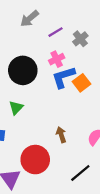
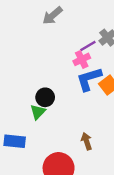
purple line: (56, 32) -> (88, 46), moved
black circle: (23, 70) -> (45, 97), moved, size x0.6

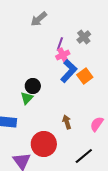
purple line: (88, 46) -> (60, 44), moved, turned -40
blue L-shape: (89, 79) -> (69, 71), turned 150

